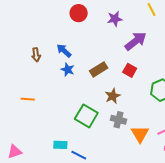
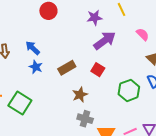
purple star: (115, 19) -> (95, 18), moved
green square: (86, 116) -> (20, 103), moved

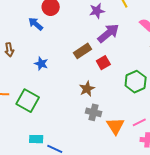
blue arrow: (33, 48) -> (36, 24), moved
brown rectangle: (67, 68) -> (83, 51), moved
red square: (98, 70) -> (103, 63), turned 32

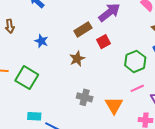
brown star: (87, 89) -> (77, 59), moved
gray cross: (93, 112) -> (85, 97), moved
pink line: (139, 122) -> (137, 88), moved

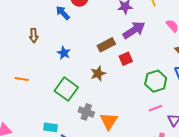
green square: (27, 78) -> (66, 89), moved
gray cross: (85, 97) -> (86, 112), moved
orange triangle: (114, 105) -> (109, 121), moved

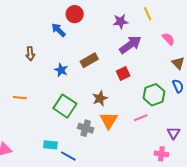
brown rectangle: (106, 45) -> (89, 60), moved
brown star: (98, 73) -> (100, 98), moved
pink line: (156, 108) -> (141, 118), moved
orange triangle: (109, 121) -> (109, 120), moved

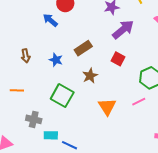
brown arrow: (30, 54) -> (26, 56), moved
red square: (123, 74) -> (118, 59), turned -32
brown star: (100, 98) -> (90, 76), moved
gray cross: (86, 128) -> (34, 119), moved

